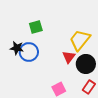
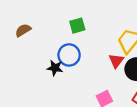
black star: (17, 48) -> (55, 68), moved

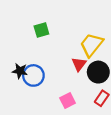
blue circle: (69, 55) -> (33, 75), moved

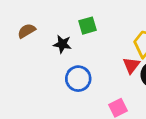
black star: (20, 71) -> (62, 44), moved

